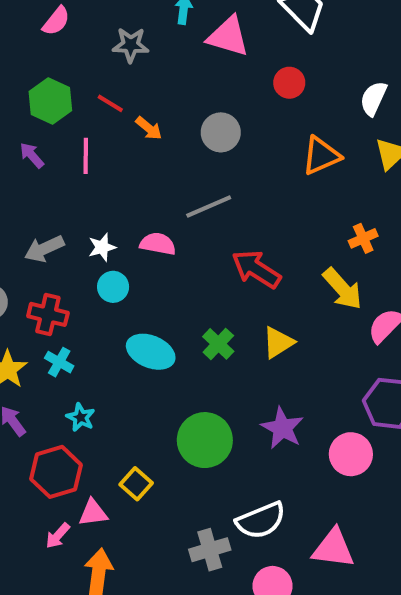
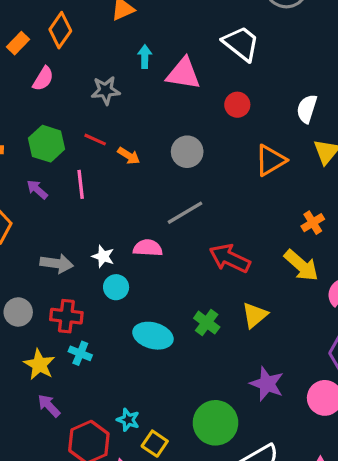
white star: (102, 247) -> (103, 256), turned -30
gray arrow: (44, 249) -> (57, 263), turned -140
cyan star: (81, 417) -> (128, 420), moved
green circle: (205, 440) -> (215, 423), moved

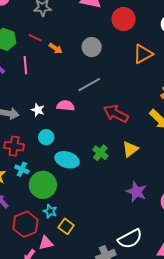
red circle: (237, 105) -> (124, 19), size x1.5
cyan circle: (116, 287) -> (46, 137), moved
green circle: (215, 423) -> (43, 185), moved

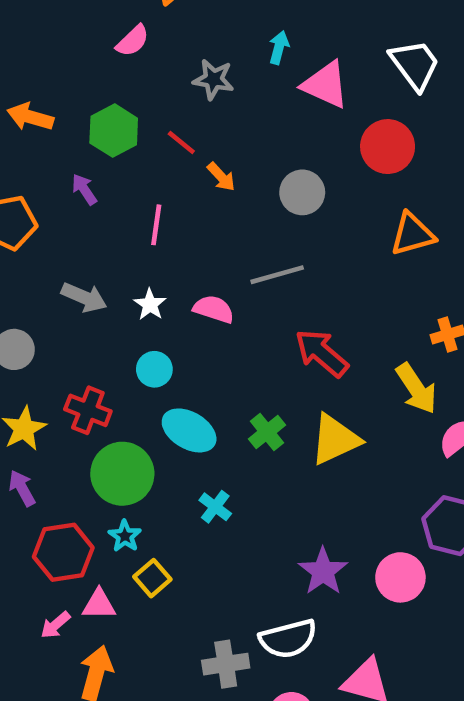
pink line: (25, 65) -> (156, 225), moved
red cross: (14, 146) -> (88, 410), moved
yellow triangle: (130, 149) -> (335, 439), size x1.4
cyan cross: (22, 169) -> (215, 507), moved
purple star: (136, 192) -> (323, 571), moved

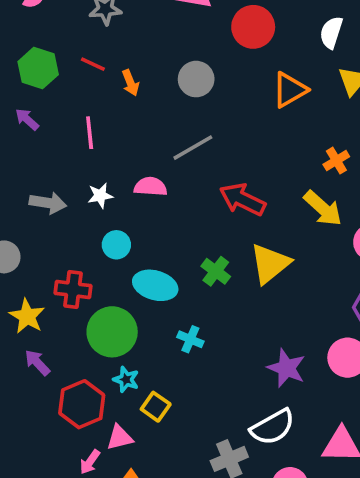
orange arrow: (221, 177) -> (130, 83), turned 35
white star: (150, 304) -> (100, 196), turned -30

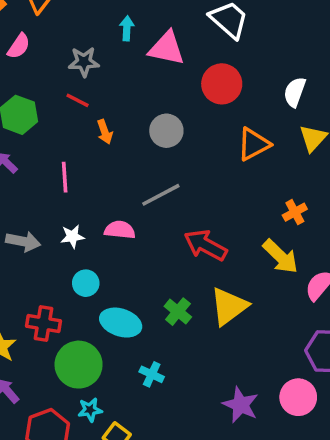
red line: (93, 64) -> (77, 100), moved
cyan star: (126, 380) -> (90, 410), turned -30

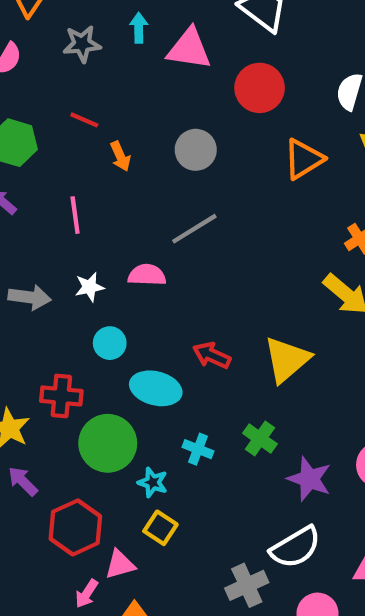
gray star: (84, 62) -> (82, 44), moved
red arrow: (206, 245) -> (212, 355), moved, size x0.7
green cross: (178, 312) -> (260, 439), moved
cyan star: (90, 410) -> (153, 482), moved, turned 30

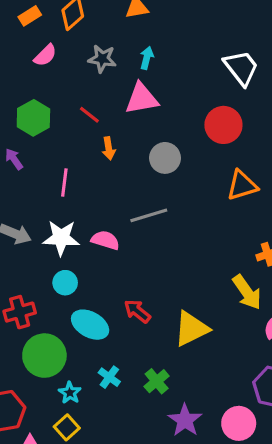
pink triangle: (189, 49) -> (142, 99), moved, turned -33
white star: (90, 287) -> (61, 238), size x1.6
red cross: (61, 396) -> (20, 312), turned -36

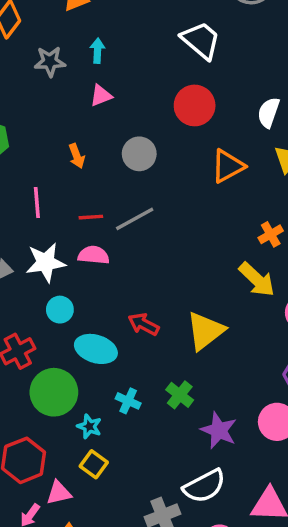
pink triangle: (142, 99) -> (101, 96), size x0.6
red line: (89, 115) -> (91, 217), moved, turned -30

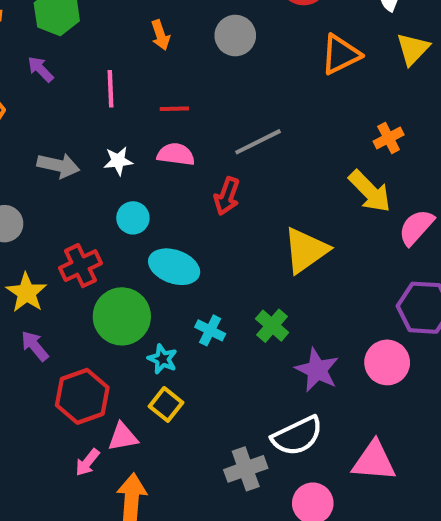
gray line: (135, 219) -> (258, 142), moved
white star: (46, 262) -> (118, 161), size x0.6
red arrow: (144, 324) -> (227, 196), moved, turned -100

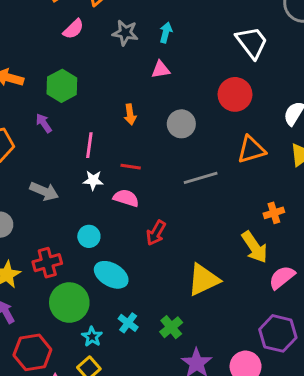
gray line: (258, 142) -> (201, 178), moved
white star: (118, 161) -> (93, 180), moved

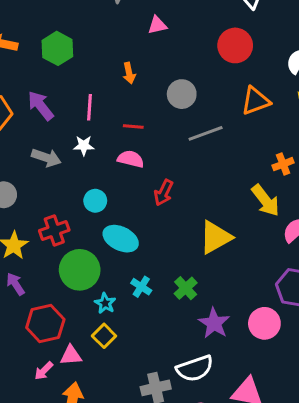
purple arrow: (44, 123) -> (41, 106), moved, size x1.5
gray circle: (181, 124) -> (182, 94), moved
white star: (93, 180) -> (84, 146), moved

